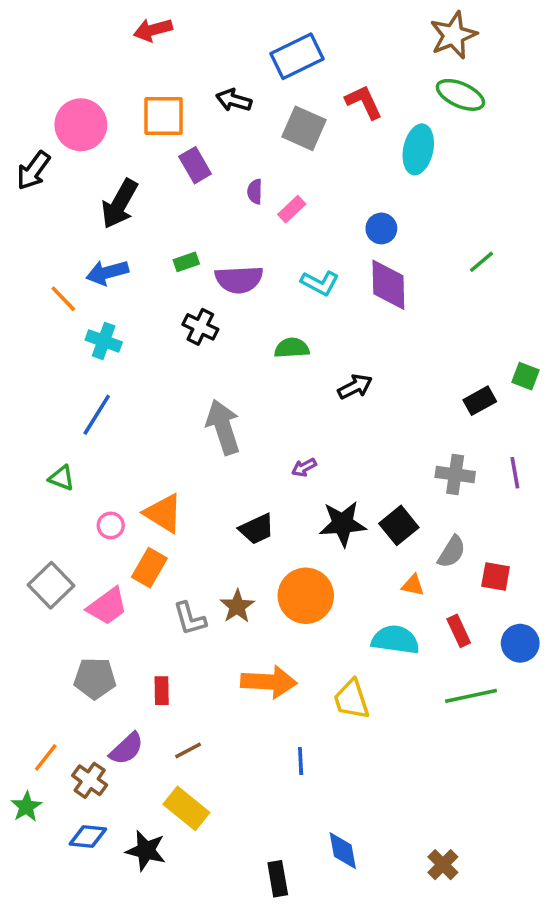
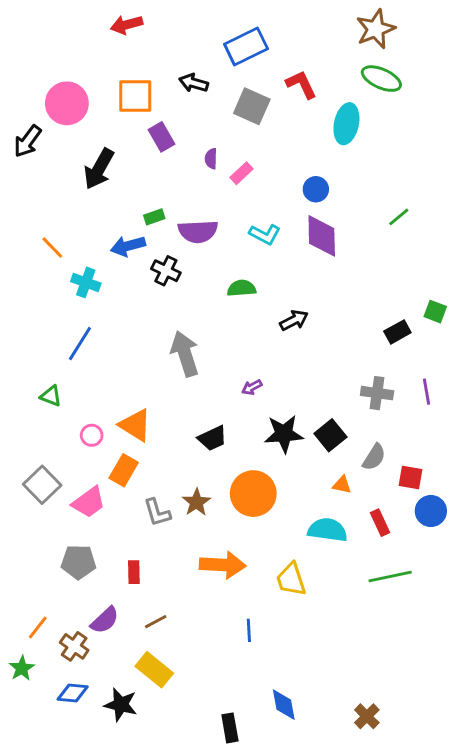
blue arrow: (107, 272) -> (128, 246), moved
blue circle: (520, 643) -> (431, 511), moved

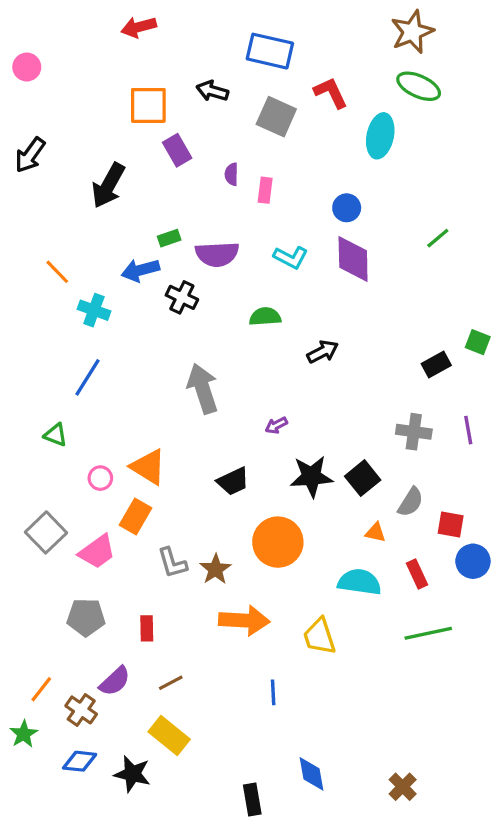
blue rectangle: (246, 47) -> (270, 51), turned 39
pink circle: (67, 103) -> (27, 67), moved, size x0.6
pink rectangle: (242, 173) -> (265, 190), turned -40
brown star: (196, 502) -> (216, 569), moved

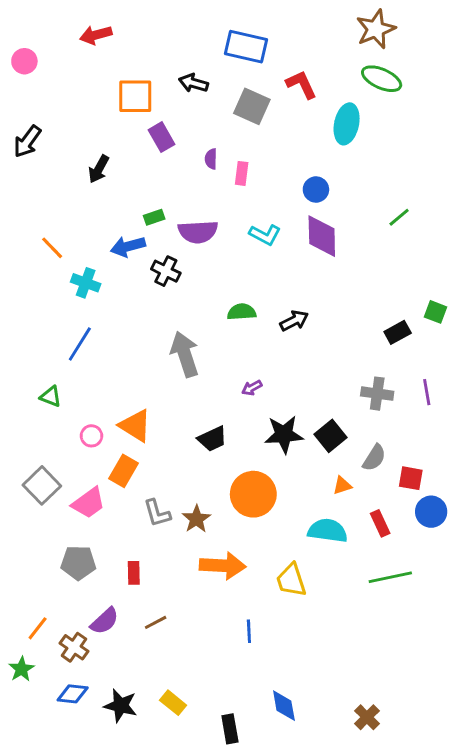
red arrow: (139, 27) -> (96, 35), moved
black arrow: (108, 185) -> (99, 169), size x0.7
green semicircle: (265, 317) -> (242, 312), moved
orange triangle: (375, 532) -> (342, 485), turned -30
yellow rectangle: (169, 736) -> (173, 703), moved, size x0.7

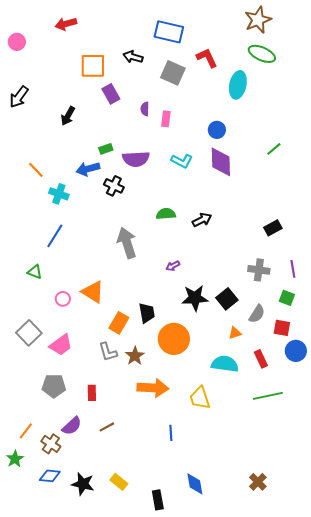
green square: (436, 312) -> (287, 298), moved
black trapezoid: (212, 439) -> (147, 313), moved, turned -75
orange rectangle: (124, 471) -> (119, 323), moved
brown cross: (367, 717) -> (258, 482), moved

